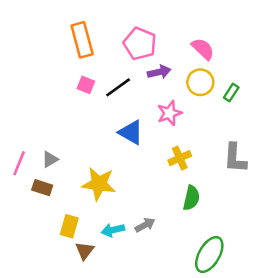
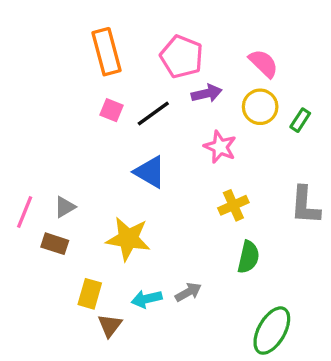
pink star: (169, 113) -> (220, 147), turned -30
blue triangle: (131, 132) -> (150, 172), moved

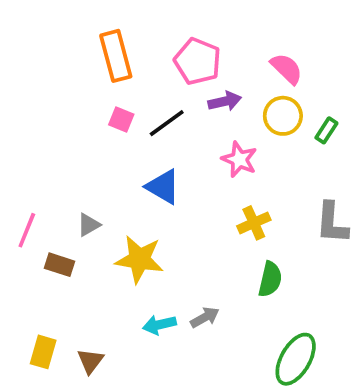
gray triangle: (65, 207) -> (89, 225), moved
yellow rectangle: (90, 294) -> (43, 352), moved
brown triangle: (110, 326) -> (90, 361), moved

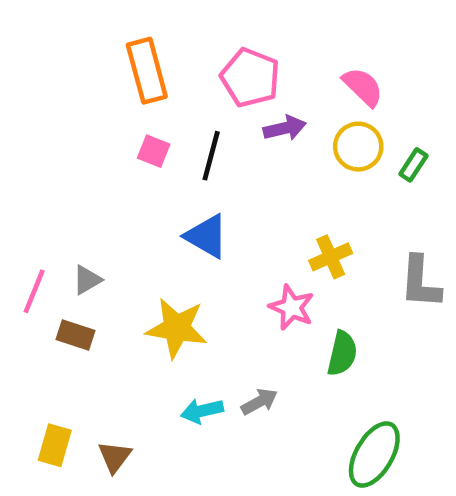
black line: (167, 123) -> (211, 156), turned -39
pink star: (239, 159) -> (292, 307), moved
yellow cross: (254, 223) -> (331, 257), moved
gray triangle: (89, 225) -> (87, 280), moved

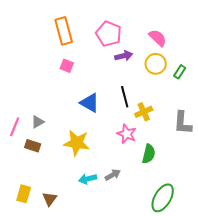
black line: (211, 156) -> (125, 97), moved, turned -30

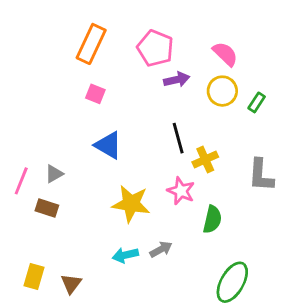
orange rectangle: (64, 31) -> (91, 44), turned 40
blue triangle: (90, 103) -> (108, 145), moved
yellow star: (77, 143) -> (131, 204), moved

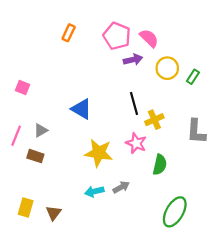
orange rectangle: (91, 44) -> (69, 33), size x0.6
pink semicircle: (225, 54) -> (149, 38), moved
pink square: (95, 94) -> (23, 87), moved

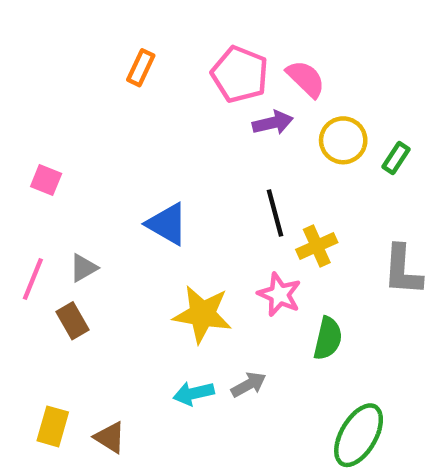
brown rectangle: (35, 156) -> (73, 321), turned 42
brown triangle: (54, 213) -> (110, 437), turned -35

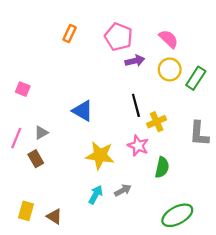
pink semicircle: (306, 79) -> (169, 39), moved
green rectangle: (396, 158) -> (196, 78), size x1.5
cyan arrow: (194, 393) -> (96, 195), turned 132
green ellipse: (359, 435) -> (177, 215), turned 32

